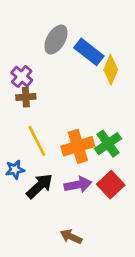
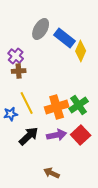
blue star: (15, 170) -> (11, 114), moved

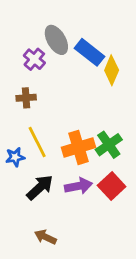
gray ellipse: (41, 29) -> (56, 40), turned -60
purple cross: (16, 56) -> (34, 59), moved
brown arrow: (52, 173) -> (45, 237), moved

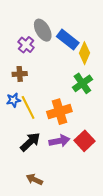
green cross: (109, 145) -> (82, 83), moved
blue star: (15, 157) -> (13, 100), moved

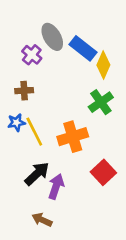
purple arrow: (59, 141) -> (56, 186), moved, turned -60

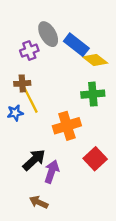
purple cross: (32, 55) -> (29, 51), turned 30
yellow diamond: (103, 65) -> (95, 60), turned -75
green cross: (101, 102) -> (93, 94), turned 30
yellow line: (34, 132) -> (30, 100), moved

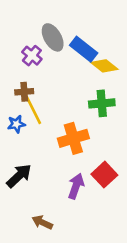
purple cross: (29, 51) -> (32, 56), turned -30
black arrow: (34, 160) -> (19, 176), moved
purple arrow: (52, 172) -> (76, 186), moved

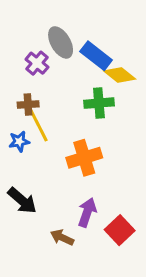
green cross: (102, 103) -> (99, 103), moved
red square: (104, 175) -> (120, 230), moved
black arrow: (19, 176) -> (22, 201), turned 84
brown arrow: (42, 222) -> (62, 237), moved

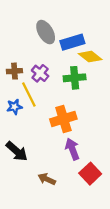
blue rectangle: (96, 56) -> (72, 42), turned -55
purple cross: (37, 63) -> (40, 73), moved
brown cross: (28, 105) -> (14, 71), moved
purple arrow: (87, 212) -> (72, 149), moved, turned -40

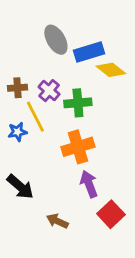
green cross: (75, 78) -> (78, 103), moved

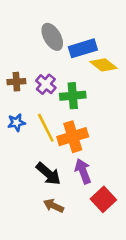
yellow line: (35, 117) -> (46, 128), moved
black arrow: (20, 187) -> (48, 174), moved

